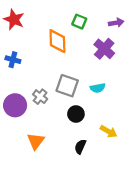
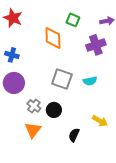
purple cross: (104, 49) -> (96, 45), turned 30
gray cross: (40, 97) -> (34, 106), moved
purple circle: (15, 105) -> (14, 83), moved
black circle: (76, 114) -> (54, 110), moved

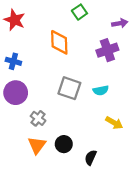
green square: (73, 20) -> (79, 12), moved, turned 32
black circle: (54, 110) -> (64, 144), moved
yellow arrow: (100, 121) -> (114, 123), moved
black semicircle: (74, 135) -> (91, 158), moved

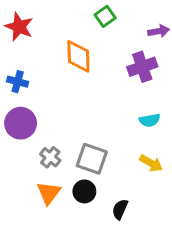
gray square: (69, 88) -> (92, 159), moved
cyan semicircle: (101, 90) -> (150, 120), moved

